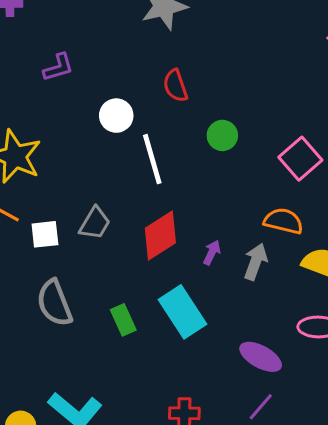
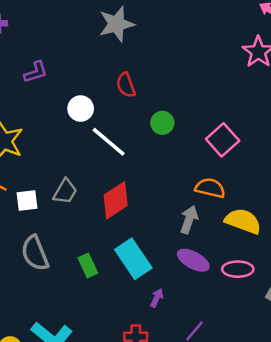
white line: (152, 159) -> (109, 142), turned -33
purple arrow: (212, 252) -> (157, 298), moved
purple ellipse: (261, 357) -> (193, 260), moved

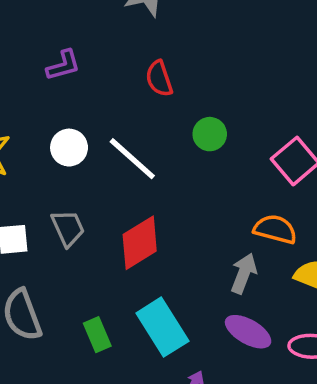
purple L-shape: (36, 72) -> (63, 65), moved
white circle: (81, 109) -> (69, 148), moved
gray trapezoid: (65, 192) -> (68, 228), turned -56

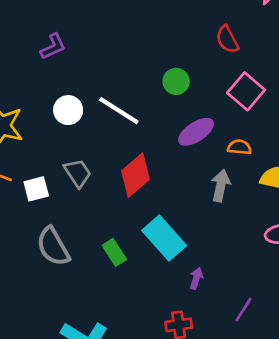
red semicircle: (159, 79) -> (227, 39), moved
orange semicircle: (275, 229) -> (239, 147), size x0.7
purple ellipse: (248, 332) -> (196, 132), moved, turned -54

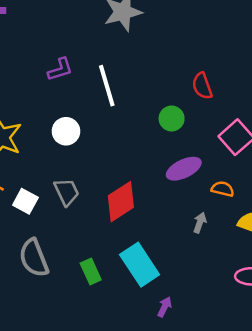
red semicircle: (227, 39) -> (202, 86), moved
white line: (119, 111) -> (107, 86), moved, turned 33
gray arrow: (221, 186) -> (200, 223), size x0.7
white square: (36, 189) -> (25, 201), turned 35

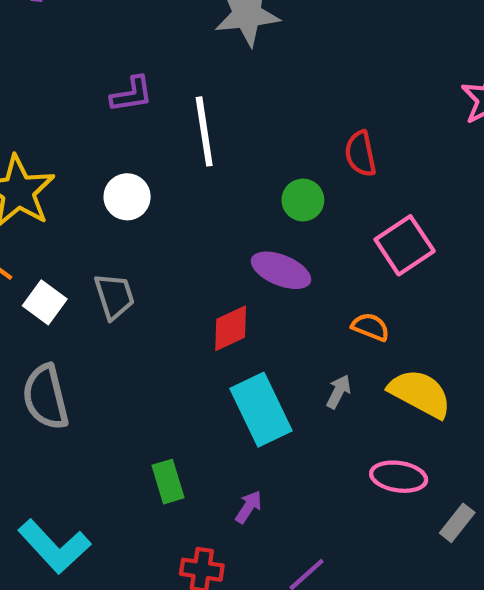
purple ellipse: (184, 169) -> (281, 270), moved, turned 40
red diamond: (121, 202) -> (231, 328), moved, size x0.7
gray arrow: (200, 223) -> (339, 392), moved
cyan rectangle: (140, 265) -> (261, 410), moved
green rectangle: (91, 272) -> (168, 482), moved

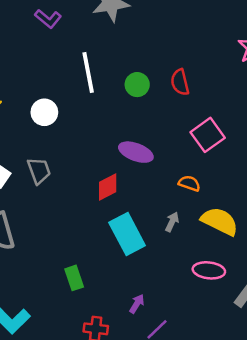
purple L-shape: (132, 94) -> (48, 19), moved, turned 50
green circle: (303, 200) -> (137, 85), moved
purple arrow: (249, 507) -> (137, 304), moved

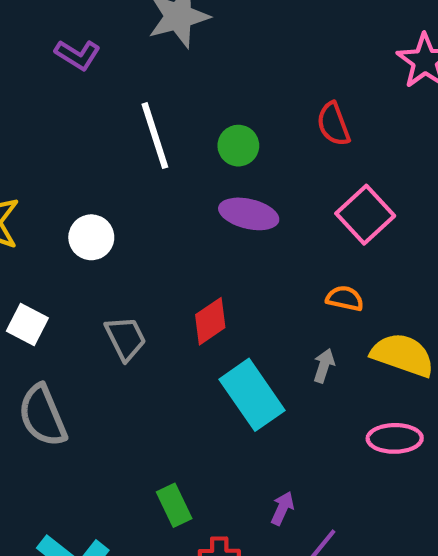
red semicircle: (180, 82) -> (333, 124), moved
white circle: (44, 112) -> (91, 237), moved
purple ellipse: (136, 152) -> (249, 214), moved
gray trapezoid: (39, 171) -> (126, 338), moved
green rectangle: (74, 278) -> (174, 505), moved

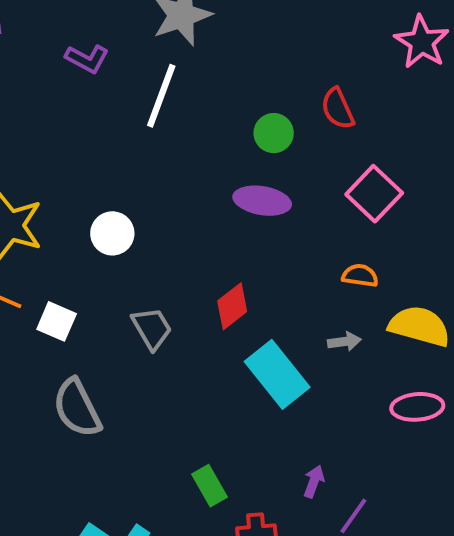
white line: (155, 136) -> (161, 96), moved, turned 42
green circle: (238, 146) -> (274, 133), moved
gray arrow: (324, 366) -> (344, 342), turned 68

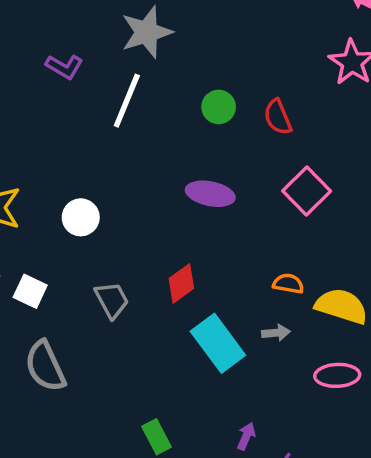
green circle: (274, 133) -> (219, 107), moved
orange semicircle: (360, 276) -> (288, 284), moved
gray arrow: (344, 342) -> (276, 333), moved

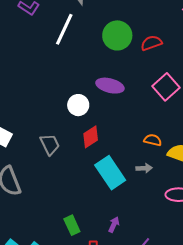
green circle: (219, 107) -> (117, 35), size x1.5
red semicircle: (278, 117) -> (151, 43), turned 90
white circle: (81, 217) -> (78, 105), moved
purple arrow: (246, 436) -> (114, 225), moved

